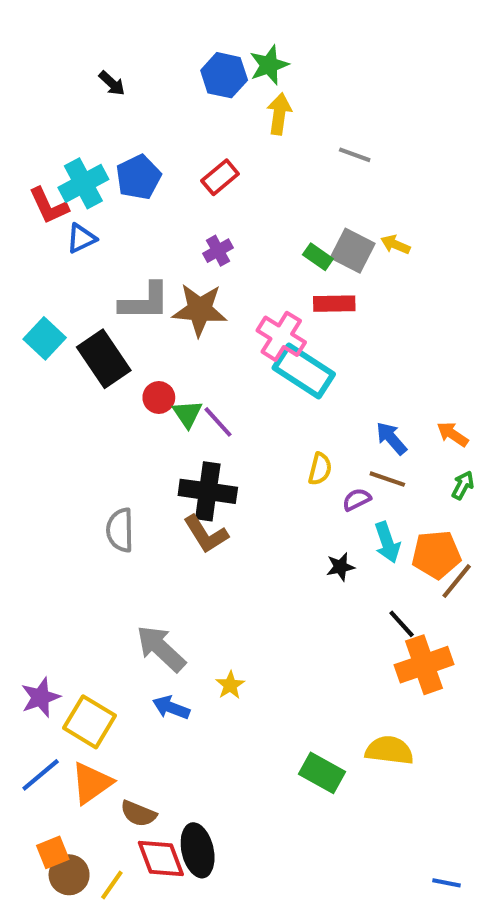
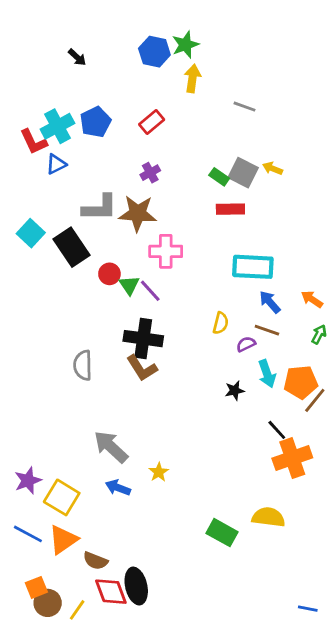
pink cross: (281, 336) -> (166, 251), moved, turned -32
cyan rectangle: (304, 371) -> (253, 267), moved, turned -30
blue line: (41, 775) -> (28, 534), turned 68

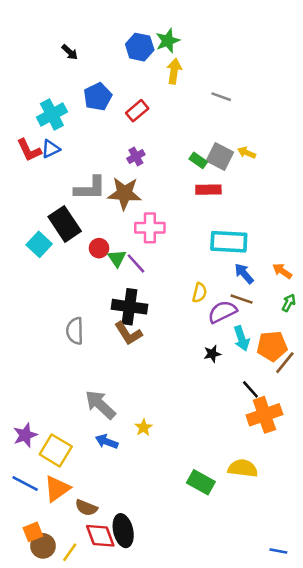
blue pentagon: (95, 122) -> (98, 97), moved
red L-shape: (34, 142) -> (29, 150), moved
cyan square: (31, 233) -> (39, 244), moved
purple semicircle: (246, 344) -> (222, 312), size x1.6

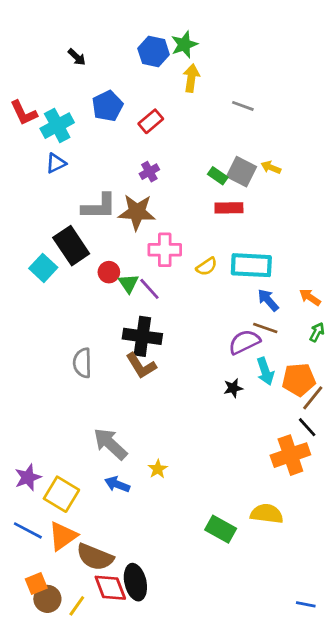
red L-shape: (29, 150) -> (24, 113), moved
yellow semicircle: (200, 293) -> (207, 267), moved, turned 42
black line: (250, 389) -> (307, 427), moved
brown semicircle: (86, 508) -> (95, 557), size x1.5

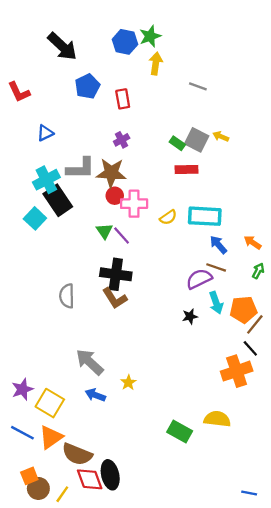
black arrow: (77, 57) -> (62, 46), size x2.0
red rectangle: (151, 121) -> (123, 99), turned -60
cyan cross: (57, 126) -> (46, 180), moved
red circle: (109, 272) -> (115, 196), moved

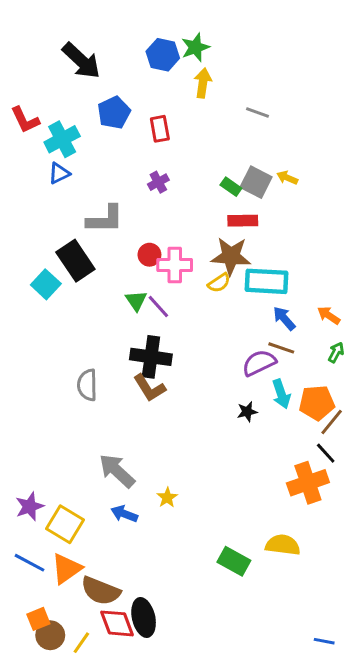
brown star: (111, 173) -> (231, 256), moved
cyan cross: (46, 180) -> (62, 139), moved

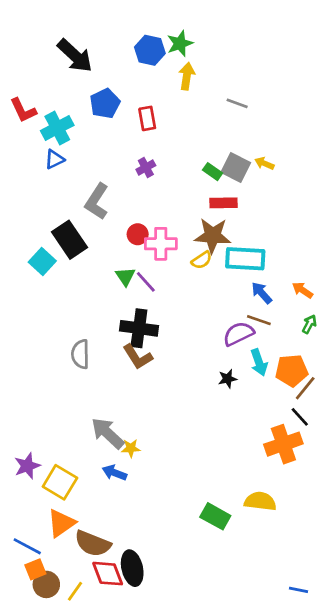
gray L-shape: (105, 219) -> (97, 202), turned 123
yellow star: (167, 498) -> (131, 448), moved, turned 30
blue line: (30, 563) -> (27, 546), moved

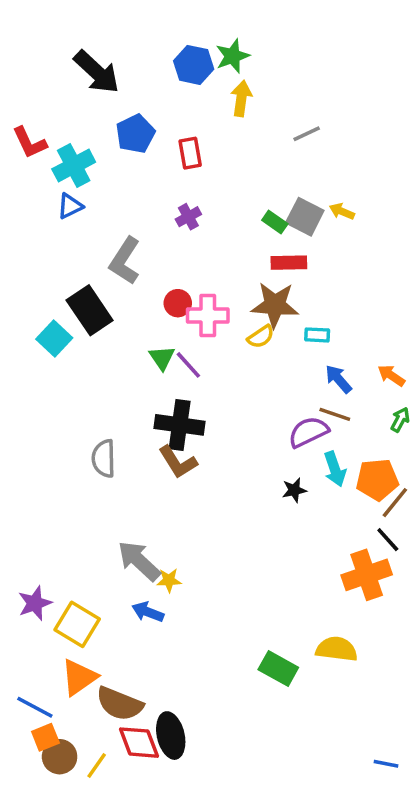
gray line: (237, 103) -> (307, 134), turned -45
cyan rectangle: (245, 259) -> (317, 335), size x0.5

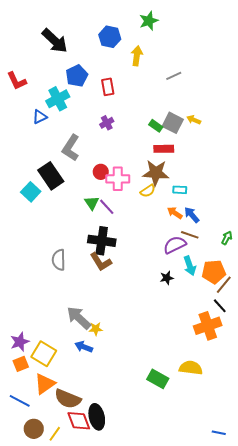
green star: (232, 56) -> (149, 21), moved
cyan cross: (74, 166) -> (58, 99), moved
orange arrow: (391, 376) -> (175, 213), moved
orange square: (45, 737) -> (21, 364), moved

